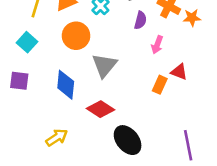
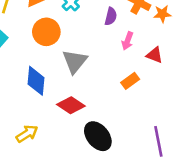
red triangle: (179, 72) -> (155, 55), moved
orange rectangle: (160, 85) -> (130, 81), turned 30

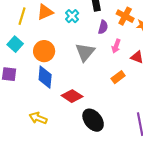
orange circle: (46, 32) -> (44, 51), moved
gray triangle: (75, 61) -> (85, 52), moved
yellow arrow: (27, 134) -> (38, 118), turned -126

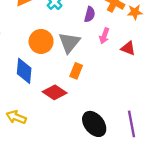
orange circle: (44, 51) -> (41, 41), moved
orange rectangle: (118, 77) -> (76, 71), moved, turned -32
black ellipse: (93, 120) -> (94, 124), moved

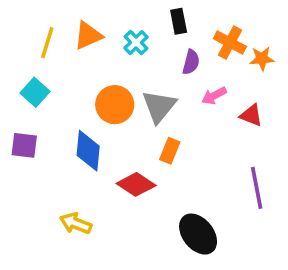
pink arrow: (104, 36) -> (214, 96), turned 42
purple line: (131, 124) -> (257, 188), moved

